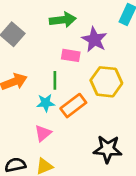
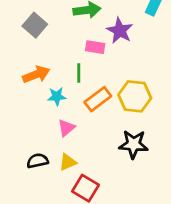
yellow hexagon: (106, 82) -> (135, 96), moved
cyan star: (46, 103) -> (57, 96), moved

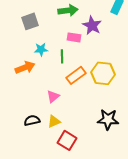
gray square: (35, 25) -> (30, 21), turned 30
orange arrow: (36, 74) -> (25, 67), moved
cyan star: (57, 96) -> (41, 49), moved
black star: (133, 144) -> (108, 119), moved

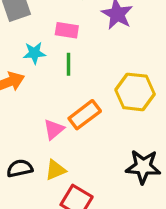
pink rectangle: (74, 37) -> (67, 30), moved
orange rectangle: (76, 75) -> (85, 115), moved

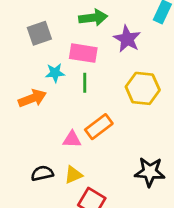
pink rectangle: (67, 30) -> (83, 53), size x1.4
yellow hexagon: (135, 92) -> (143, 88), moved
pink triangle: (54, 129) -> (72, 139), turned 42

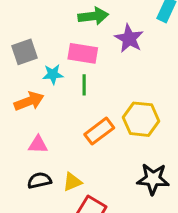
gray square: (39, 33) -> (24, 52), moved
yellow hexagon: (143, 88) -> (141, 119), moved
pink triangle: (72, 139) -> (38, 145), moved

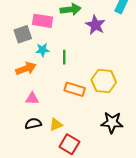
pink rectangle: (83, 53) -> (42, 21), moved
orange rectangle: (99, 131) -> (75, 89), turned 54

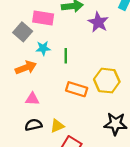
gray square: (23, 34) -> (23, 32), turned -30

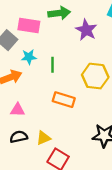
yellow hexagon: (107, 81) -> (95, 76), moved

